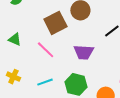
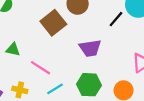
pink line: (46, 50) -> (41, 68), moved

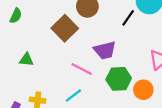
pink line: (41, 68) -> (82, 69), moved
green hexagon: (89, 85) -> (119, 79), moved

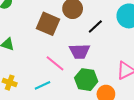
black line: (128, 18) -> (95, 26), moved
brown square: (65, 28) -> (48, 24), turned -35

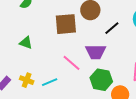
brown square: (48, 24) -> (66, 24), turned -30
cyan line: (42, 85) -> (50, 82), moved

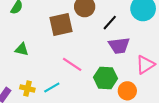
purple trapezoid: (96, 52) -> (119, 46), moved

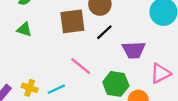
black line: (110, 23) -> (104, 32), moved
green triangle: (22, 49) -> (24, 29), moved

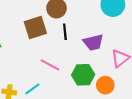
black line: (104, 32) -> (65, 32), turned -42

